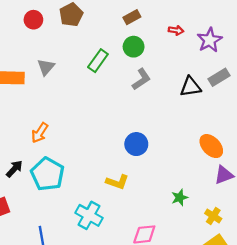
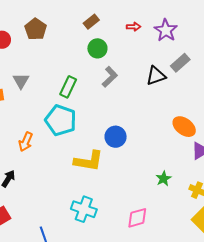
green rectangle: (98, 61) -> (68, 87), moved
cyan pentagon: (47, 174) -> (61, 120), moved
yellow L-shape: (117, 182) -> (89, 161), moved, size x1.4

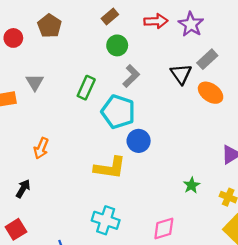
red arrow: (134, 27) -> (156, 21), size x1.5
black triangle: (156, 76) -> (181, 74), turned -45
cyan pentagon: (61, 120) -> (118, 112), moved
orange ellipse: (184, 127) -> (211, 93), moved

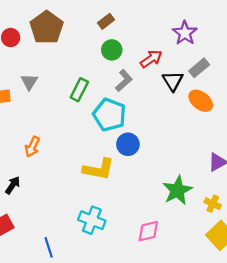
red arrow: (156, 21) -> (151, 59), moved, turned -35
brown pentagon: (50, 26) -> (47, 27), size x1.4
green star: (192, 185) -> (177, 190), size x1.8

